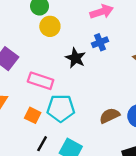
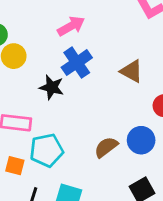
blue cross: (100, 42) -> (77, 63), size x1.5

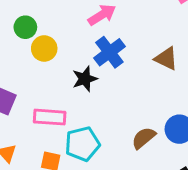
black star: (52, 87) -> (85, 79), turned -30

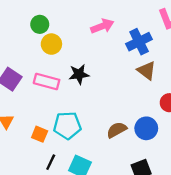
blue cross: (109, 52) -> (139, 42), moved
pink rectangle: (50, 117) -> (47, 82), moved

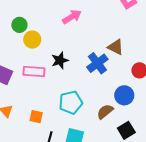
blue cross: (139, 42) -> (97, 63), moved
cyan pentagon: (67, 125) -> (71, 103), moved
brown semicircle: (117, 130) -> (105, 112), moved

